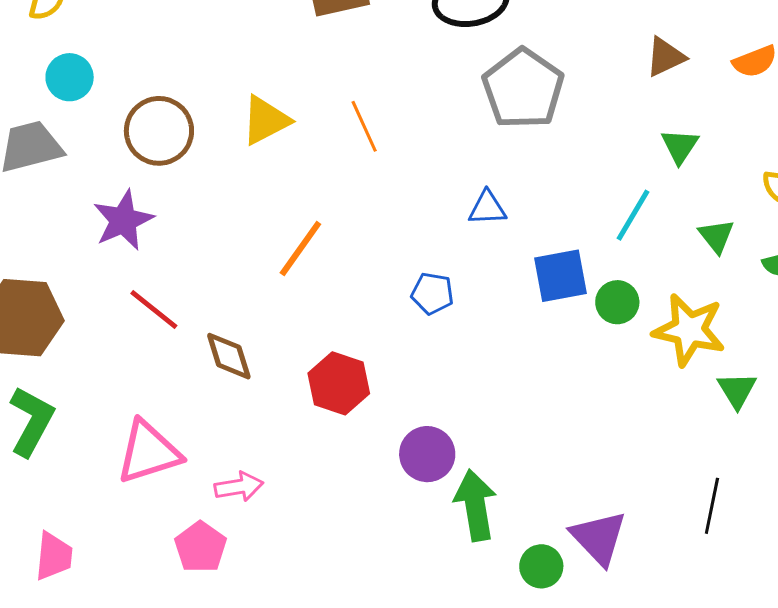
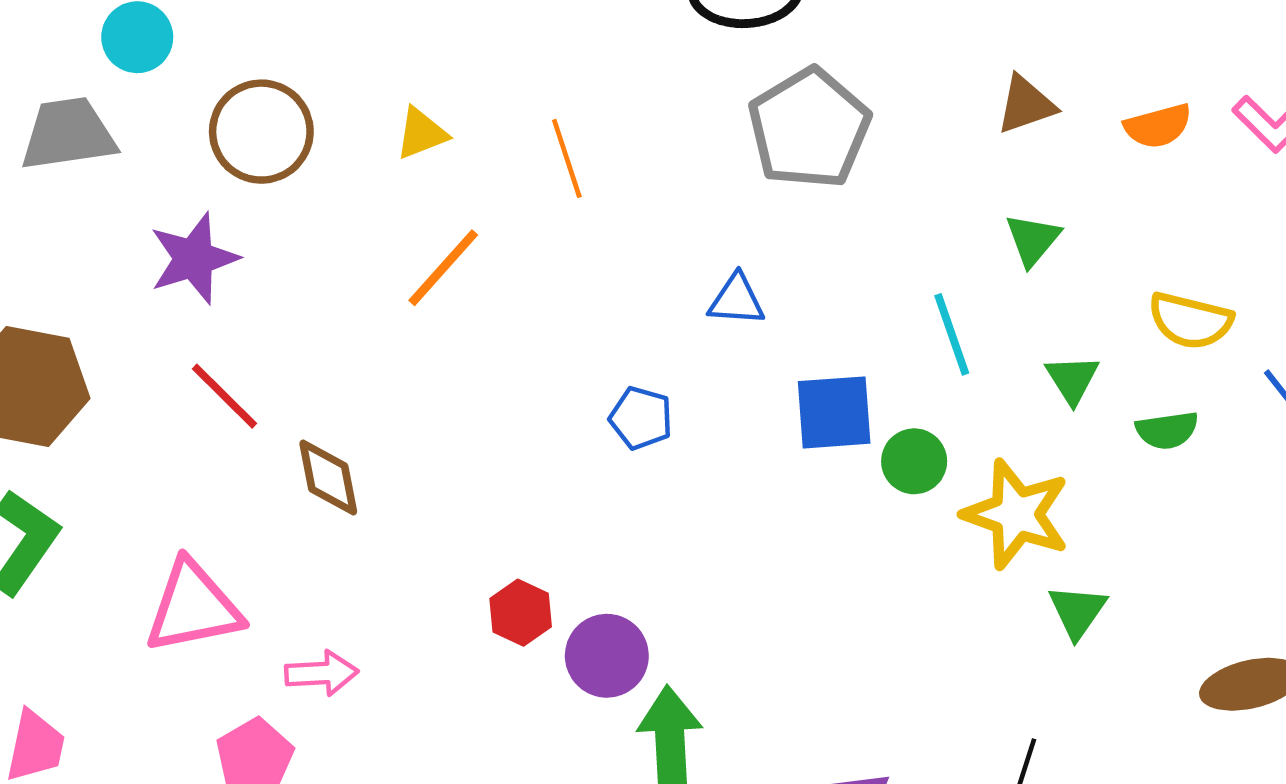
yellow triangle: (266, 120) -> (421, 133), size x0.7
cyan line: (633, 215) -> (952, 334), turned -56
orange line: (300, 248) -> (443, 268), moved
red hexagon: (339, 383) -> (521, 613), moved, size x0.7

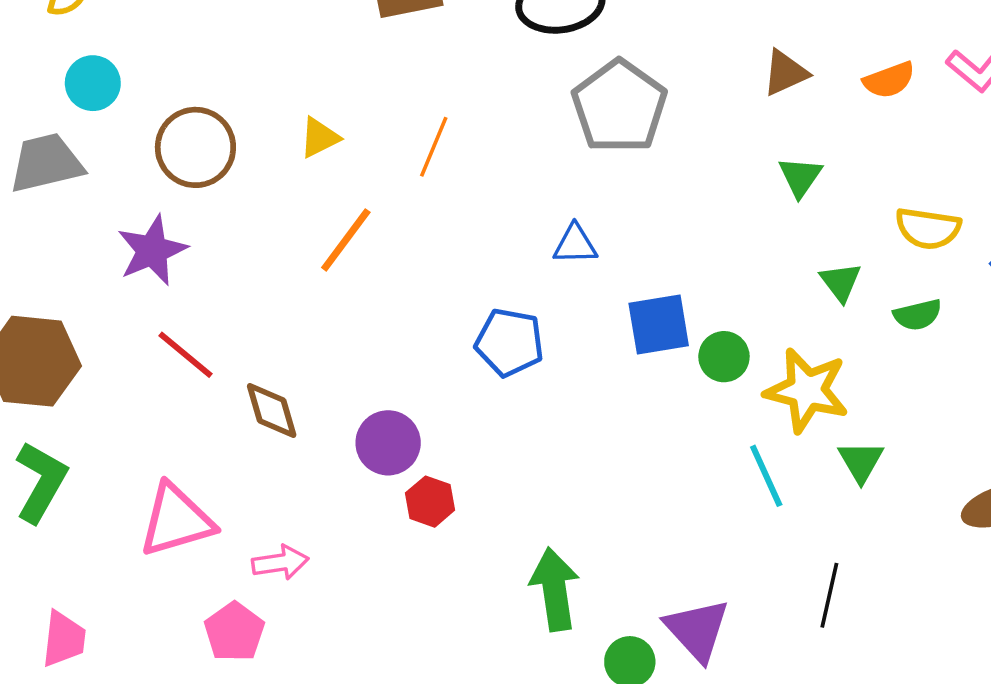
orange line: (567, 158) -> (434, 147), turned 46
cyan line: (952, 334) -> (766, 476), moved
blue pentagon: (641, 418) -> (509, 342), size x1.4
purple circle: (607, 656) -> (388, 443), moved

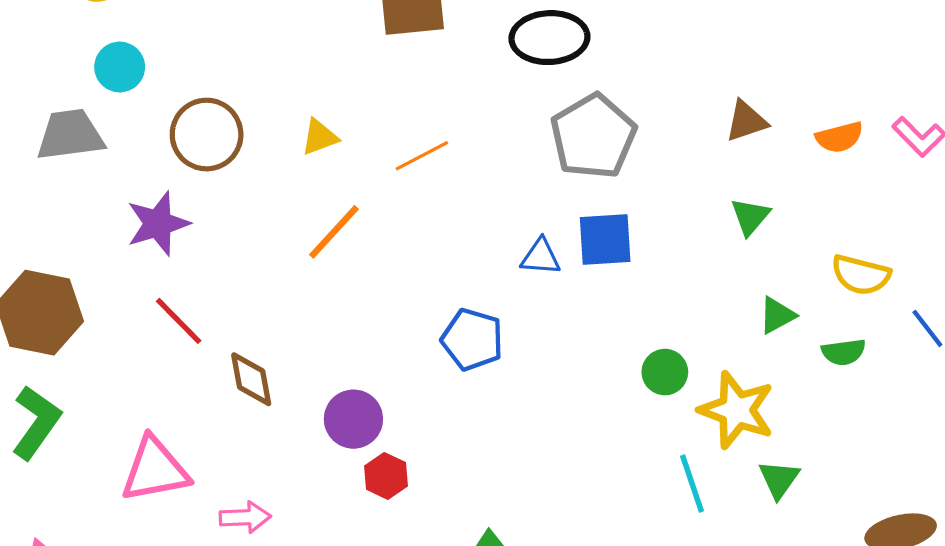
orange line: (434, 147) -> (422, 156), turned 34
green triangle: (841, 282) -> (777, 315), turned 33
blue square: (659, 325) -> (605, 240), moved

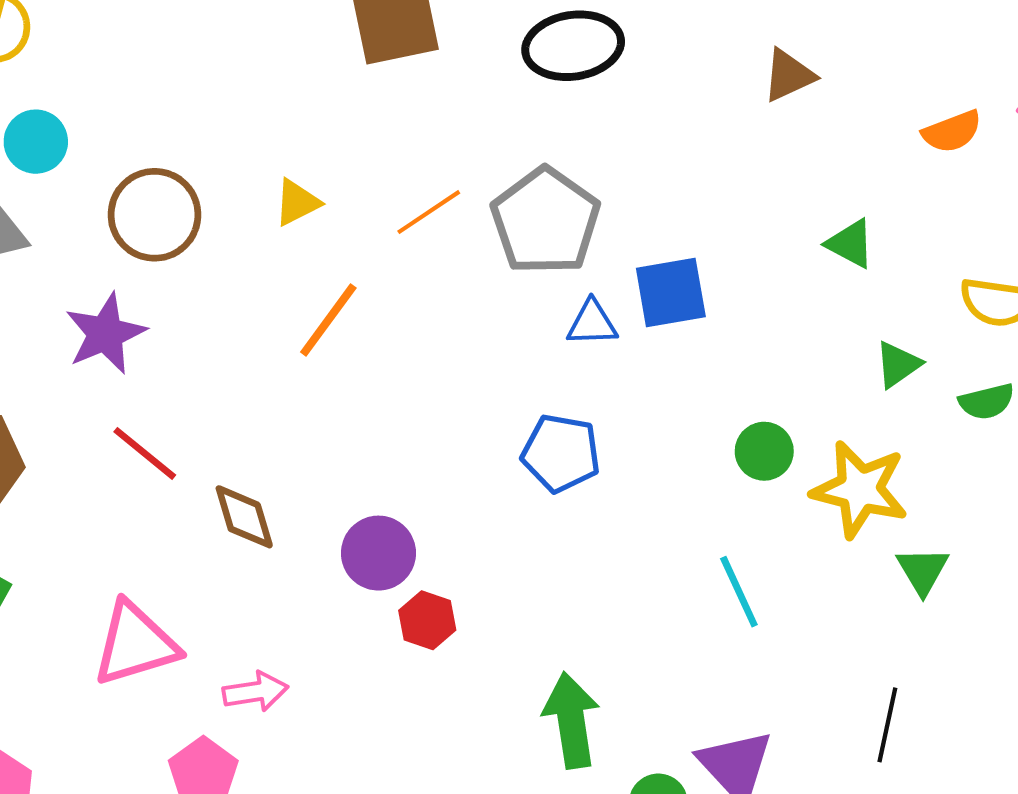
brown triangle: (746, 121) -> (789, 75), moved
gray pentagon: (593, 136) -> (546, 221), moved
green triangle: (750, 216) -> (850, 244), turned -36
blue pentagon: (472, 339) -> (561, 453), moved
cyan line: (692, 484) -> (739, 592), moved

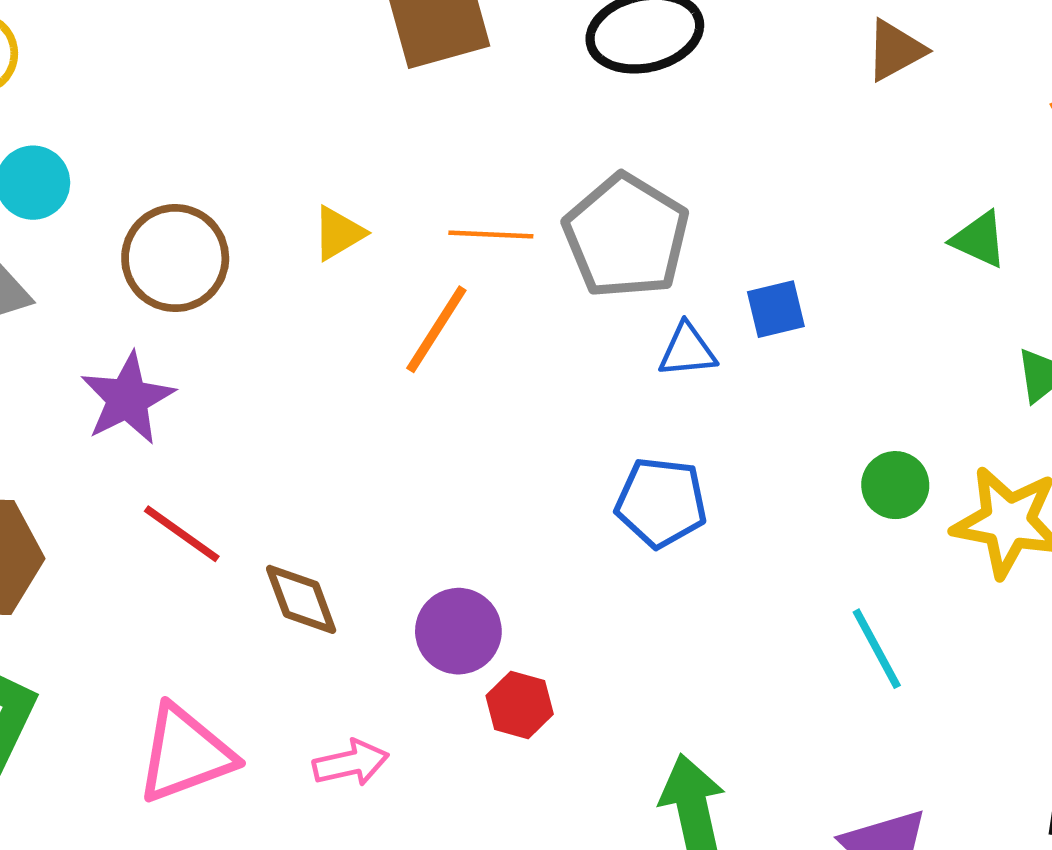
orange line: (429, 212) -> (491, 234), turned 40
blue square: (671, 293) -> (776, 309), size x0.7
orange line: (328, 320) -> (436, 329), moved
pink arrow: (255, 692) -> (351, 763), moved

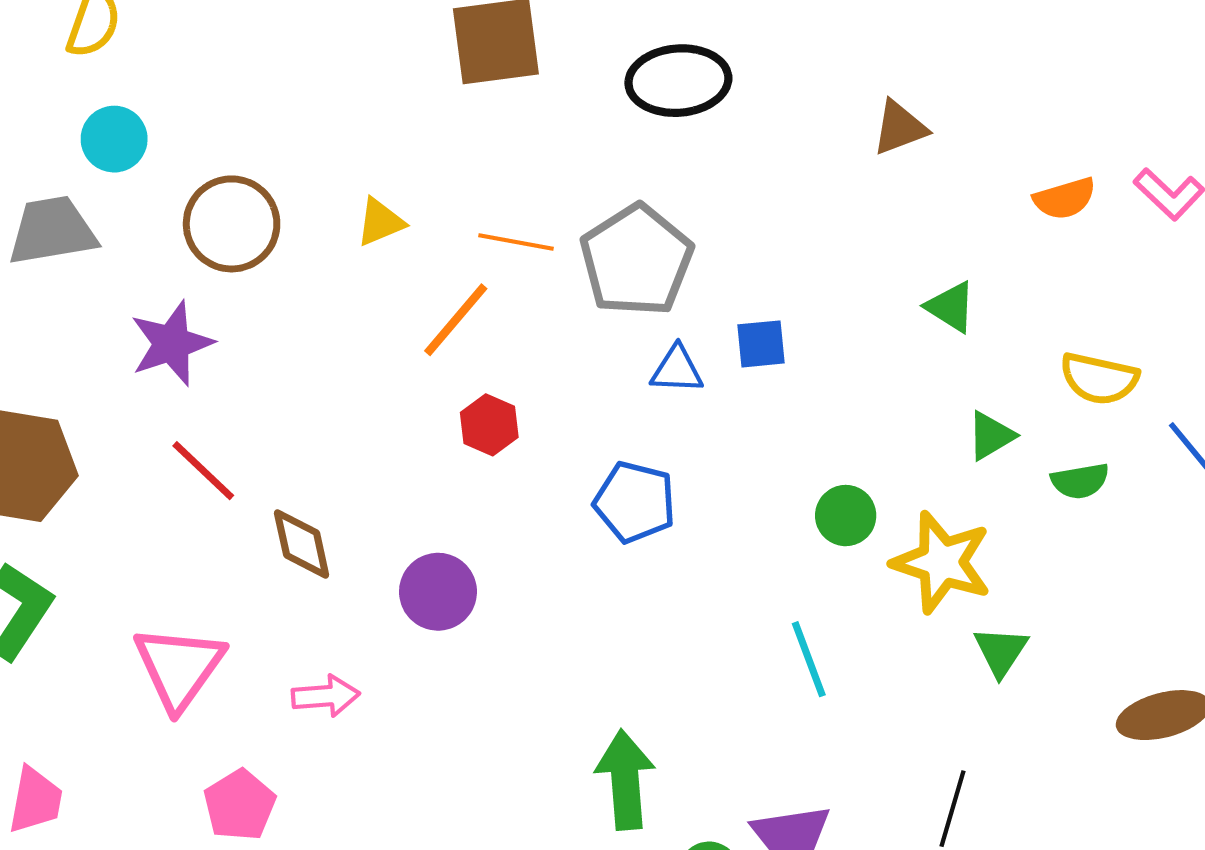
red hexagon: (520, 705) -> (489, 425), moved
pink triangle: (185, 754) -> (179, 667), turned -42

